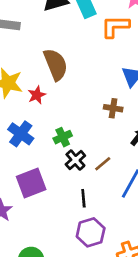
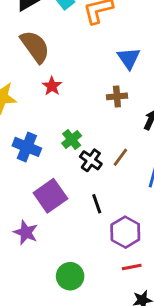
brown semicircle: (56, 64) -> (35, 47), moved
red star: (37, 95) -> (52, 86), moved
black line: (83, 198) -> (97, 204), moved

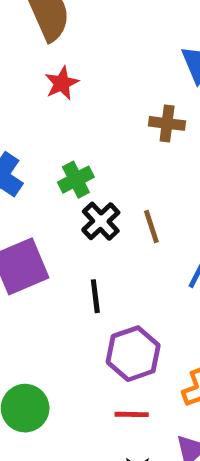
brown line: (120, 157) -> (151, 227), turned -66

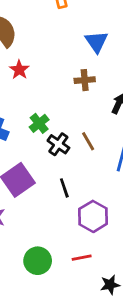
red line: (132, 414) -> (82, 258), moved

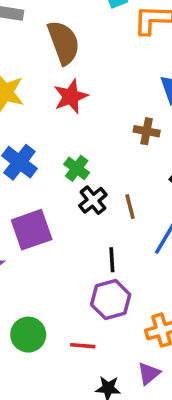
red star: (19, 70) -> (71, 96), size x1.4
green cross: (39, 123) -> (77, 168), turned -30
black line: (64, 188) -> (112, 260), moved

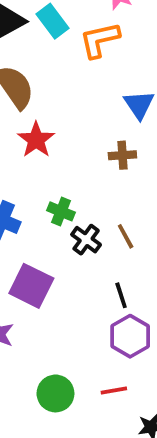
purple square: (32, 230) -> (31, 286), turned -30

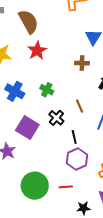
black cross: (86, 240) -> (56, 118), moved
green circle: (55, 393) -> (35, 186), size x1.4

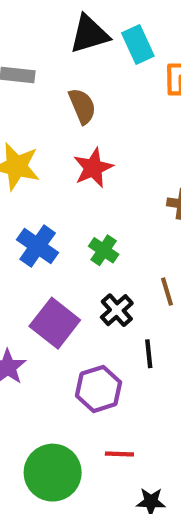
brown semicircle: (28, 21) -> (82, 106), size x0.7
purple hexagon: (77, 159) -> (99, 389), moved
green circle: (35, 186) -> (53, 473), moved

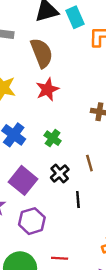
brown semicircle: (82, 106) -> (42, 53), size x1.4
purple hexagon: (99, 389) -> (32, 221), moved

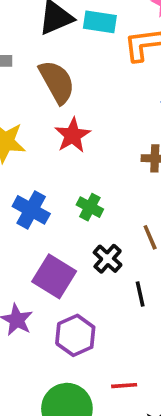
cyan rectangle: (75, 17) -> (100, 22), turned -50

